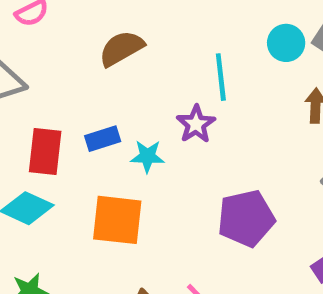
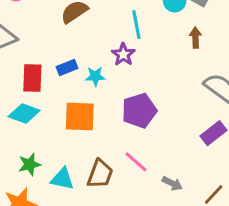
purple pentagon: (246, 218) -> (139, 111), moved

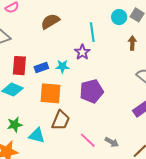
blue rectangle: (67, 68) -> (41, 67), moved
pink line: (136, 162) -> (88, 140), moved
brown trapezoid: (100, 174) -> (61, 120), moved

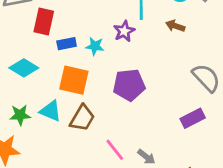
brown arrow: (132, 43) -> (175, 26), moved, turned -80
red rectangle: (19, 66) -> (44, 22), moved
cyan triangle: (37, 135) -> (51, 111), moved

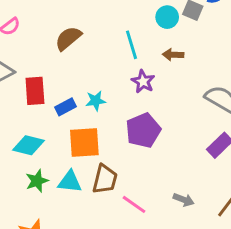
purple star: (124, 31) -> (143, 82), moved
green star: (20, 115) -> (37, 181), moved
pink line: (115, 150) -> (134, 204), moved

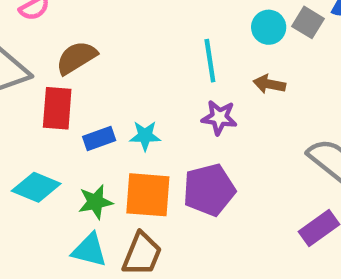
brown semicircle: (68, 38) -> (76, 58), moved
purple star: (143, 82) -> (219, 117), turned -30
orange square: (84, 142) -> (148, 195), moved
green star: (37, 181) -> (95, 202), moved

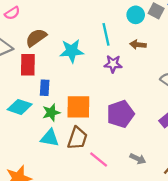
cyan star: (145, 136) -> (72, 51), moved, size x1.5
blue rectangle: (99, 138) -> (45, 88), moved, turned -63
purple pentagon: (209, 190) -> (120, 114), moved

